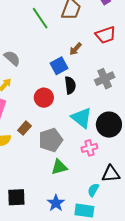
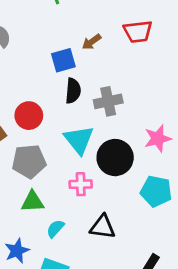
gray cross: (105, 79) -> (108, 101), moved
red circle: (44, 98) -> (29, 116), moved
cyan semicircle: (93, 190) -> (55, 229), moved

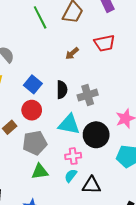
blue square: (63, 60) -> (33, 84), moved, turned -30
cyan triangle: (79, 140) -> (69, 124), turned -35
cyan semicircle: (55, 229) -> (71, 176), moved

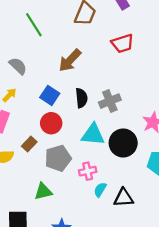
green line: (40, 17) -> (34, 25), moved
brown arrow: (72, 53) -> (70, 60), moved, size x1.6
pink cross: (73, 156) -> (88, 171), moved
green triangle: (40, 171) -> (43, 191), moved

